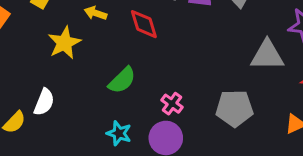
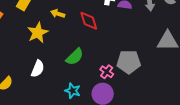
white semicircle: (44, 102) -> (38, 69), moved
gray pentagon: (234, 108) -> (129, 62), moved

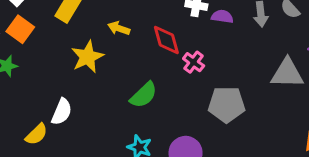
white semicircle: (38, 69) -> (62, 112), moved
pink cross: (107, 72) -> (194, 62), moved

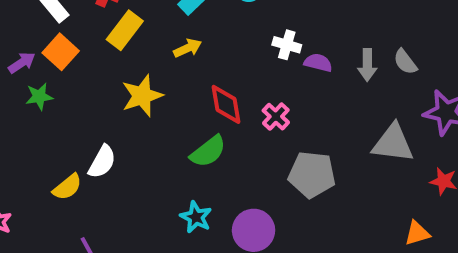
yellow arrow: (119, 28) -> (188, 48), moved, turned 130
red diamond: (166, 40) -> (226, 104), moved

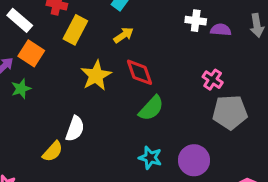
red diamond: (226, 104) -> (140, 72), moved
pink cross: (276, 117) -> (213, 80), moved

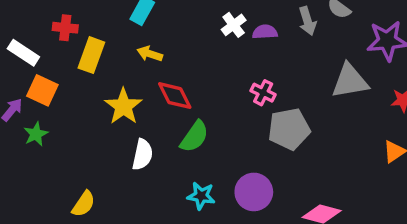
white cross: (196, 21) -> (234, 25), turned -36
yellow arrow: (124, 35) -> (150, 54), turned -120
white semicircle: (75, 129) -> (142, 155), moved

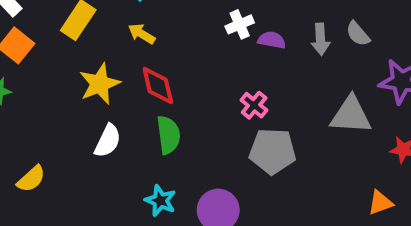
green semicircle: (194, 137) -> (168, 135), turned -56

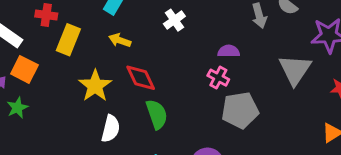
white cross: (240, 24) -> (174, 20), moved
purple semicircle: (272, 40) -> (229, 51), moved
gray triangle: (351, 115) -> (295, 70), turned -48

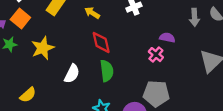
yellow star: (95, 86) -> (43, 48), moved
gray pentagon: (240, 110) -> (156, 94), moved

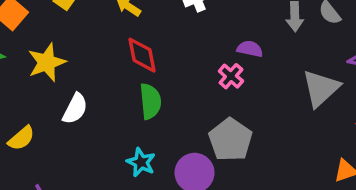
white semicircle: (72, 74) -> (75, 109), moved
gray pentagon: (156, 94) -> (230, 140), turned 30

